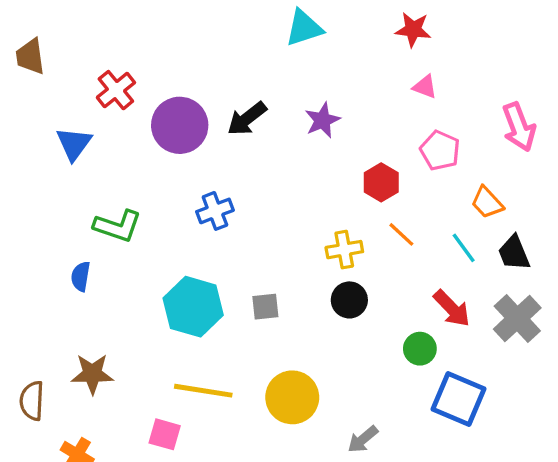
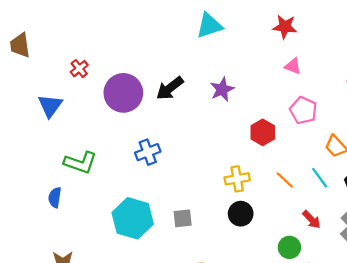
red cross: (116, 90) -> (79, 69), size x0.7
orange line: (401, 234) -> (285, 180), moved
red arrow: (452, 308) -> (311, 219), size x0.7

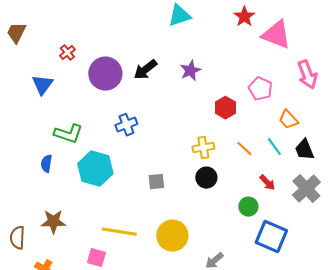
red star: (285, 27) -> (244, 17), turned 30
brown trapezoid: (20, 45) -> (16, 33), turned 35
pink triangle: (293, 66) -> (276, 35), moved, size x2.0
cyan hexagon: (133, 218) -> (95, 169), moved

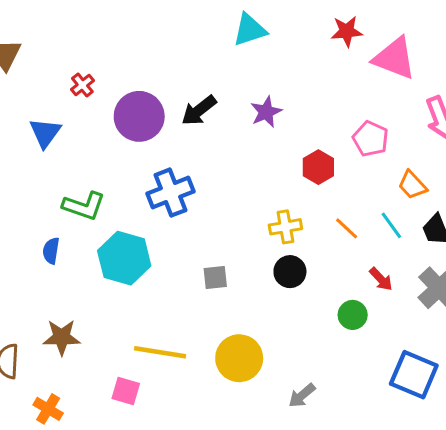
red star: (244, 17) -> (347, 31), turned 30
blue cross: (126, 125) -> (171, 193), size x1.4
blue square: (271, 237) -> (414, 375), moved

